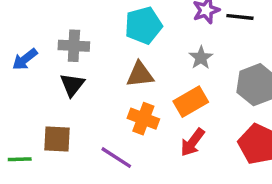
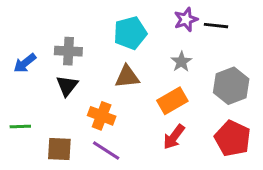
orange cross: (143, 119) -> (102, 116), moved
brown square: (57, 139) -> (59, 149), moved
green line: (20, 159) -> (20, 126), moved

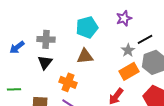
black line: (216, 26) -> (145, 39), moved, turned -35
gray star: (181, 62) -> (128, 50), moved
orange rectangle: (172, 101) -> (129, 71), moved

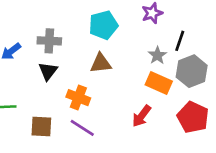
black line: (145, 39) -> (180, 41), turned -42
orange rectangle: (129, 71) -> (159, 83), turned 54

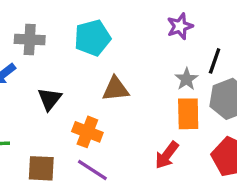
cyan pentagon: (103, 25) -> (92, 38), moved
gray cross: (49, 41) -> (30, 40), moved
orange rectangle: (159, 83) -> (188, 114), turned 65

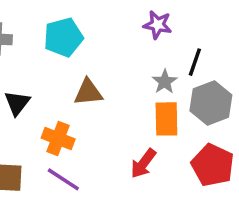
purple star: (180, 26) -> (158, 25), turned 30

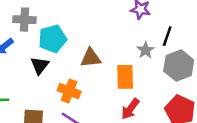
cyan pentagon: (63, 37) -> (52, 39), moved
orange rectangle: (166, 119) -> (125, 77), moved

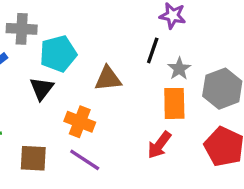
black line: (167, 36) -> (153, 50), moved
orange rectangle: (125, 77) -> (174, 103), moved

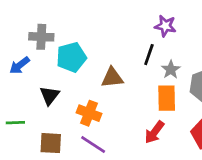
black triangle: (42, 89) -> (49, 95), moved

